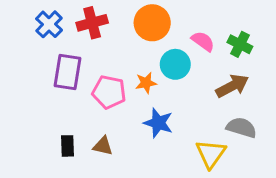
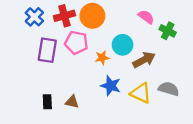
orange circle: (152, 23) -> (92, 16), moved
pink semicircle: (203, 41) -> (146, 17), moved
brown arrow: (232, 86) -> (144, 60), moved
pink pentagon: (109, 92) -> (76, 43), moved
yellow triangle: (211, 154) -> (141, 93), moved, turned -40

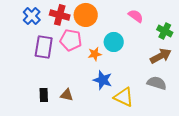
red cross: (64, 16) -> (60, 15), turned 30
green cross: (168, 31) -> (165, 31), moved
brown arrow: (144, 60) -> (161, 56), moved
yellow triangle: (141, 93) -> (124, 97), moved

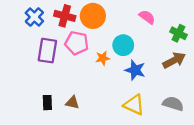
blue star: (103, 80) -> (135, 70), moved
gray semicircle: (157, 83) -> (173, 104), moved

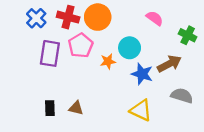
pink pentagon: (77, 43) -> (81, 46), turned 30
brown arrow: (174, 60) -> (169, 64), moved
gray semicircle: (173, 104) -> (182, 96), moved

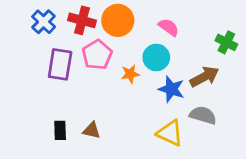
pink semicircle: (155, 18) -> (169, 27), moved
gray semicircle: (182, 96) -> (203, 115), moved

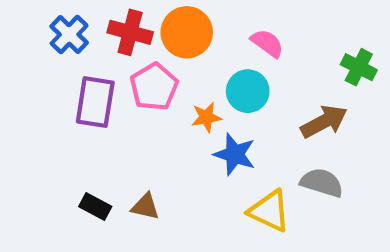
blue star: (171, 89) -> (235, 154), moved
black rectangle: (60, 130) -> (95, 207), turned -60

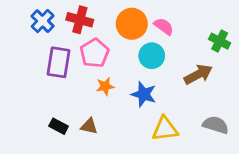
orange circle: (187, 32) -> (132, 24), moved
orange star: (206, 117) -> (105, 86), moved
gray semicircle: (322, 183) -> (216, 125), moved
yellow triangle: (269, 211) -> (165, 129), turned -32

